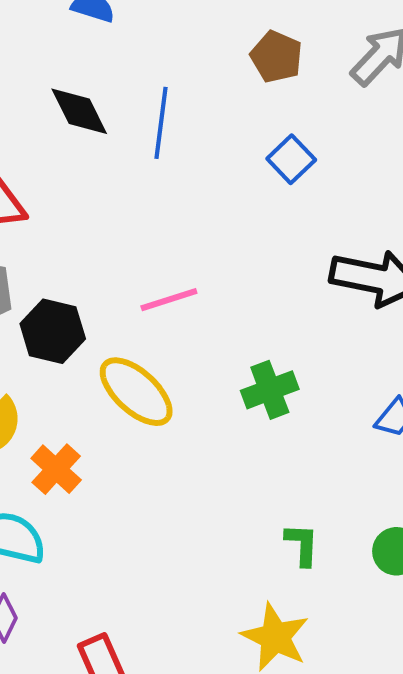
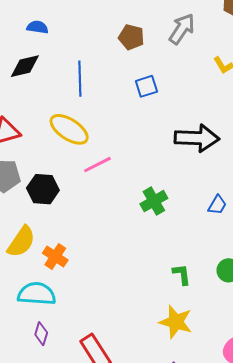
black diamond: (79, 111) -> (25, 66), moved, turned -68
blue square: (291, 159) -> (146, 86), turned 35
yellow ellipse: (136, 392) -> (69, 129), moved

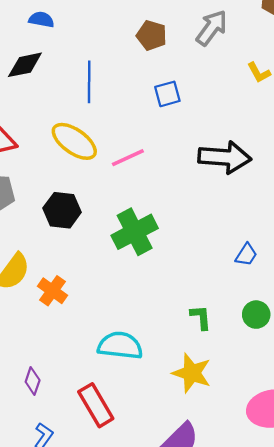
pink line: (97, 165) -> (128, 158), moved
black hexagon: (43, 189) -> (62, 210), moved
green cross: (154, 201) -> (135, 232), moved, size x1.4
blue trapezoid: (217, 205) -> (246, 255), moved
cyan semicircle: (37, 294) -> (120, 346), moved

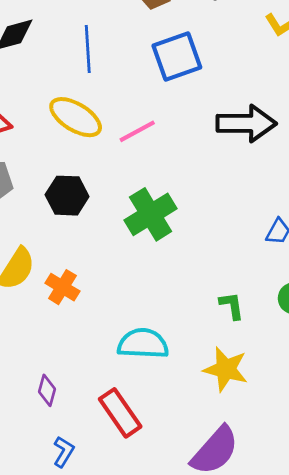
blue square: (167, 94) -> (177, 56), size x1.6

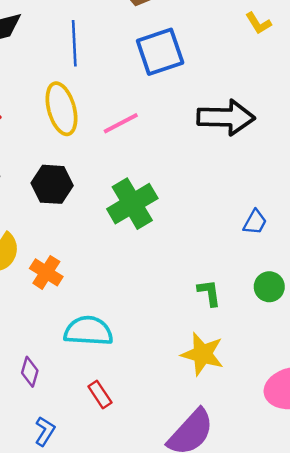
yellow ellipse: (76, 117) -> (61, 109), turned 42
cyan semicircle: (143, 344) -> (88, 331), moved
red rectangle: (120, 413) -> (100, 395), size x0.6

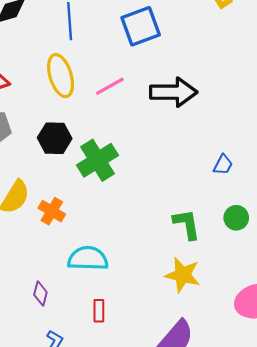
black arrow: (226, 117) -> (173, 92), moved
green cross: (132, 204) -> (98, 160), moved
green L-shape: (209, 293) -> (187, 224), size x1.4
red rectangle: (100, 395) -> (99, 311), turned 35

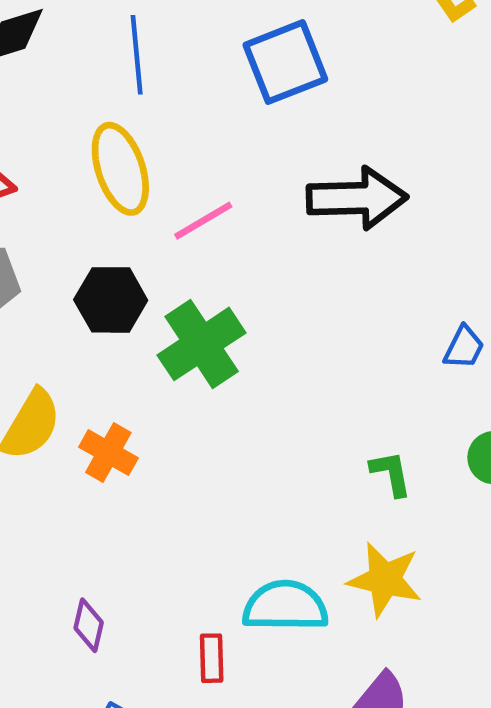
pink line: (110, 86) -> (203, 221), moved
green L-shape: (187, 224) -> (391, 473), size x0.7
cyan semicircle: (88, 258) -> (285, 606), moved

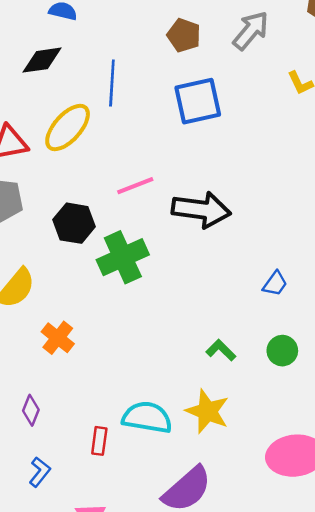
yellow ellipse: (120, 169) -> (68, 128), moved, turned 51
black arrow: (357, 198) -> (201, 210), moved
orange cross: (108, 452) -> (58, 338), moved
green L-shape: (391, 473) -> (221, 350), turned -44

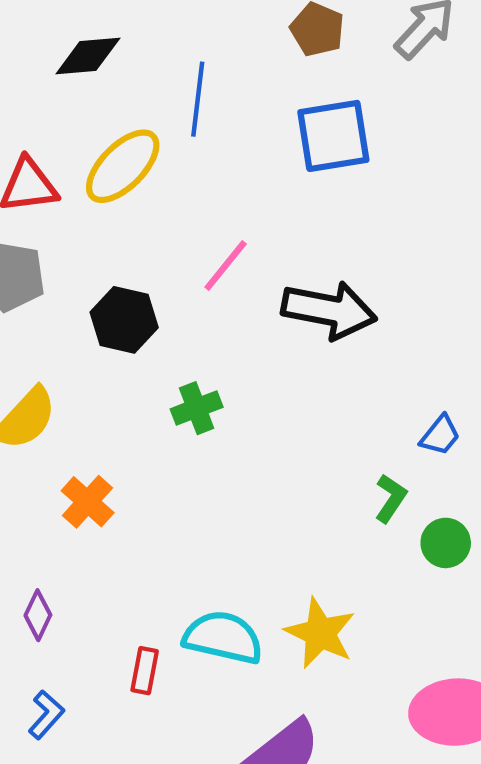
pink line: (135, 186) -> (226, 265), turned -33
green cross: (123, 257) -> (197, 408), moved, size x0.6
green L-shape: (221, 350) -> (391, 498), moved, turned 76

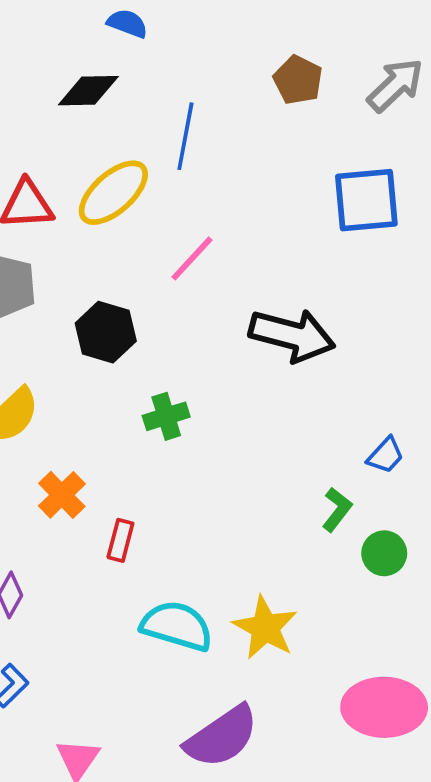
blue square: (333, 136) -> (366, 200), moved
pink line: (226, 265) -> (192, 258), moved
red rectangle: (145, 671) -> (120, 540), moved

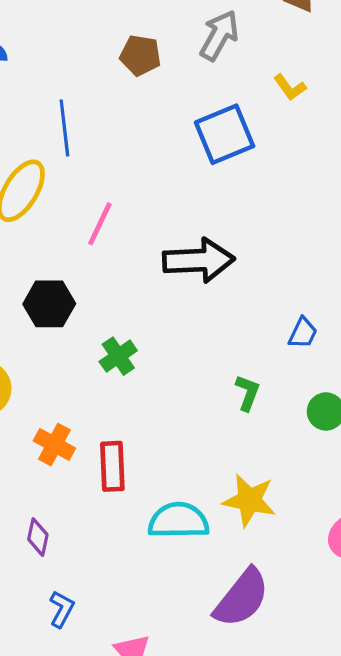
green L-shape: (337, 510) -> (248, 393), moved
red rectangle: (120, 540) -> (112, 466), size x1.4

